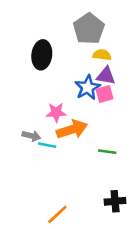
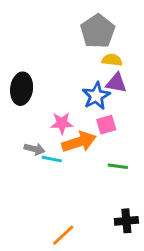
black ellipse: (42, 55) -> (22, 89), moved
pink square: (105, 94) -> (106, 125), moved

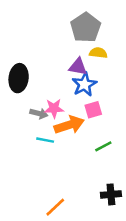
purple triangle: (116, 83) -> (78, 67), moved
gray arrow: (34, 149) -> (39, 113), moved
green line: (118, 166) -> (103, 146), turned -36

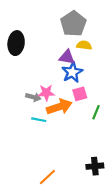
black ellipse: (19, 78) -> (16, 43), moved
green line: (103, 146) -> (96, 112), moved, turned -40

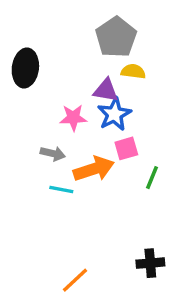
pink star: (46, 93) -> (73, 118), moved

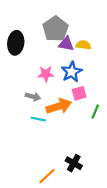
gray pentagon: (116, 37) -> (56, 29), moved
purple triangle: (106, 90) -> (66, 44), moved
black cross: (150, 263) -> (74, 163), moved, turned 35

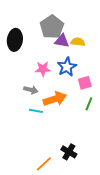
pink square: (79, 93) -> (85, 83), moved

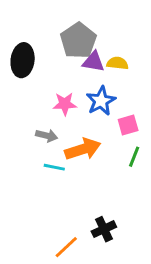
black cross: (69, 152) -> (104, 229), turned 35

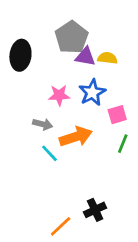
cyan line: (54, 167) -> (49, 153), turned 36

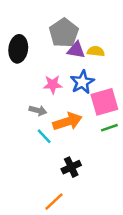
pink square: (117, 115) -> (104, 102), size x1.6
green line: (123, 144) -> (109, 128), turned 49
black cross: (95, 210) -> (71, 167), moved

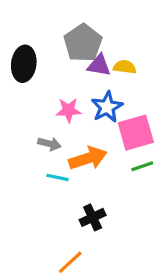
cyan line: (44, 136) -> (57, 177), turned -35

